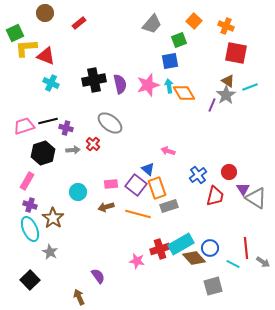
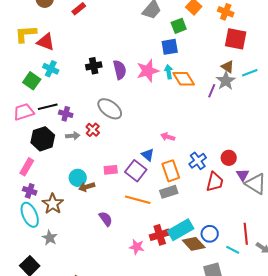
green square: (15, 33) -> (32, 81), moved, turned -30
black cross: (94, 80) -> (94, 66), size x0.7
orange rectangle: (157, 188) -> (171, 171), moved
brown arrow: (106, 207) -> (87, 187), moved
purple semicircle: (98, 276) -> (106, 219), moved

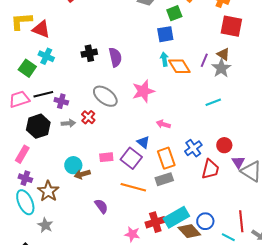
pink star: (148, 71) -> (143, 91), moved
cyan line: (250, 73) -> (213, 102), moved
purple line: (212, 91) -> (204, 60), moved

